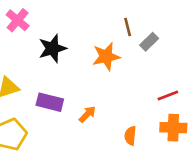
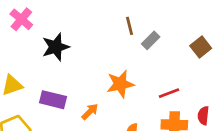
orange star: (106, 56) -> (120, 84), moved

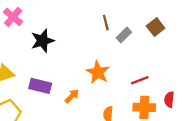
brown square: (201, 47) -> (156, 27), moved
orange star: (120, 84) -> (98, 72), turned -30

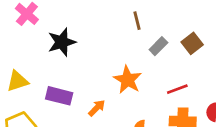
brown square: (156, 27) -> (192, 43), moved
gray rectangle: (124, 35) -> (158, 46), moved

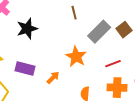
brown line: (137, 21) -> (74, 13), moved
gray rectangle: (158, 46) -> (99, 32), size x1.6

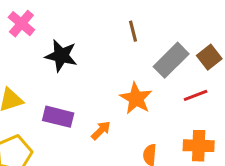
black star: (27, 29) -> (61, 56), turned 30
red line: (113, 64) -> (196, 95), moved

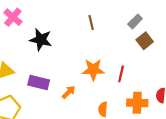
gray rectangle: (171, 60) -> (135, 21), moved, size x0.6
red line: (196, 95) -> (121, 74), moved, turned -56
orange star: (136, 98) -> (93, 70), turned -30

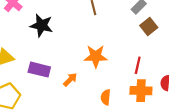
red line: (121, 74) -> (138, 65), moved

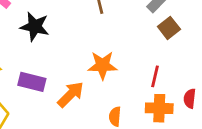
orange arrow: (70, 80) -> (71, 94), size x1.5

